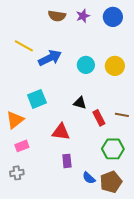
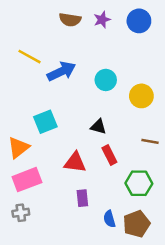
yellow circle: (115, 66) -> (141, 96), moved
red rectangle: (99, 118) -> (109, 155), moved
pink rectangle: (22, 146) -> (27, 180), size x1.6
blue semicircle: (89, 178) -> (109, 219), turned 32

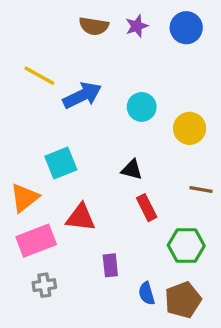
red triangle: (75, 162) -> (81, 217), moved
gray cross: (21, 213) -> (44, 285), moved

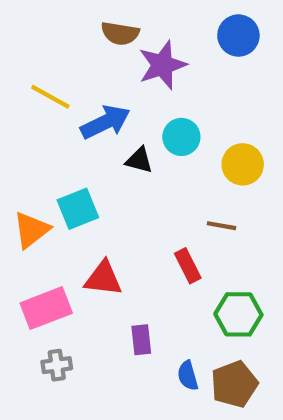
purple star: (137, 26) -> (162, 65), moved, size x1.6
black triangle: (132, 170) -> (139, 160), moved
brown line: (201, 189) -> (222, 226), moved
orange triangle: (24, 198) -> (31, 230), moved

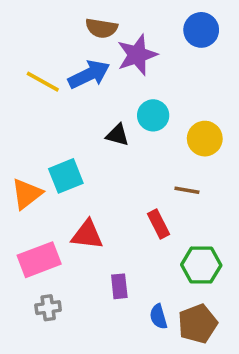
blue arrow: (105, 122) -> (89, 74), moved

